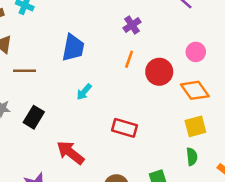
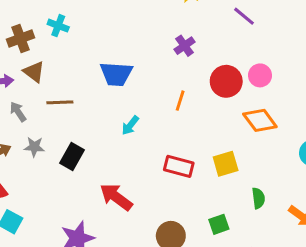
blue trapezoid: (73, 48) -> (116, 74), turned 84
orange line: (129, 59) -> (180, 101), moved
red circle: (159, 72) -> (226, 81), moved
yellow square: (195, 126) -> (226, 164), moved

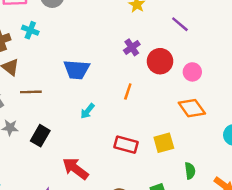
red circle: (226, 81) -> (160, 61), moved

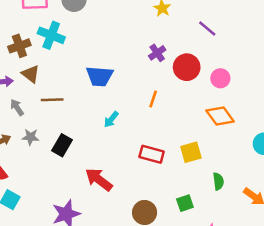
cyan cross: (30, 30) -> (51, 35), size x1.5

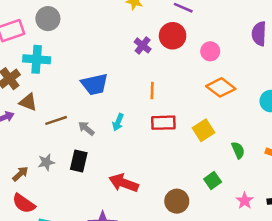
red circle: (187, 67) -> (173, 36), moved
gray arrow: (17, 107) -> (86, 128), moved
red rectangle: (152, 154) -> (163, 123), moved

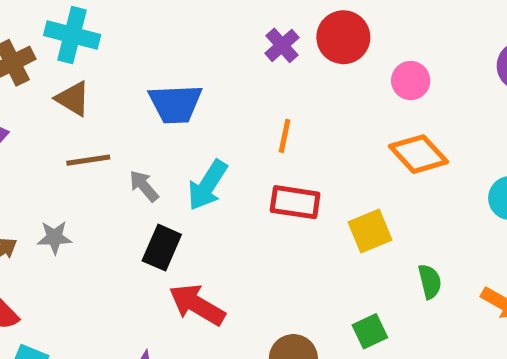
brown triangle: (28, 102) -> (73, 99), moved
cyan arrow: (118, 122) -> (207, 185), size x1.5
black rectangle: (79, 161) -> (162, 248), moved

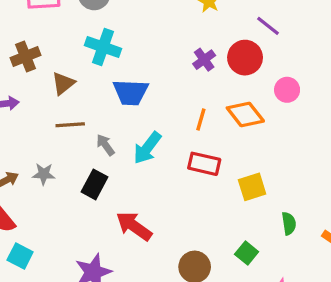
cyan cross: (72, 35) -> (103, 47), moved
brown triangle: (73, 99) -> (63, 83), turned 45
orange diamond: (418, 154) -> (245, 115), moved
black rectangle: (162, 248) -> (95, 184), moved
green square: (370, 331) -> (247, 253), turned -30

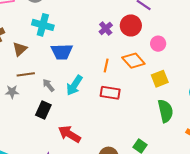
gray star: (44, 174) -> (12, 92), moved
yellow square: (252, 187) -> (160, 79), moved
green semicircle: (289, 223) -> (165, 111), moved, size x1.6

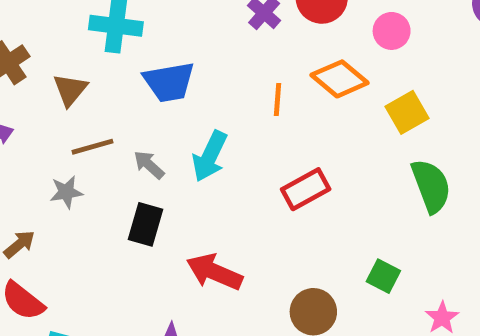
red rectangle: (110, 93) -> (306, 189), moved, turned -30

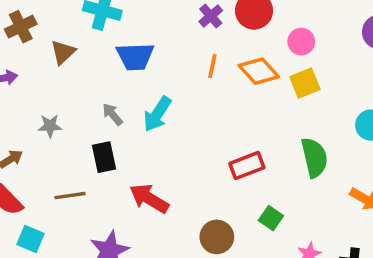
orange line: (278, 99) -> (212, 66), moved
yellow square: (407, 112) -> (305, 83), moved
brown line: (93, 147) -> (70, 196), moved
red rectangle: (306, 189) -> (247, 166), moved
black rectangle: (146, 224) -> (104, 157), turned -36

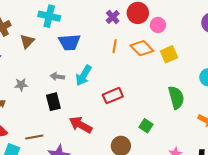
pink circle: (301, 42) -> (158, 25), moved
gray arrow: (112, 114) -> (57, 77), turned -40
red rectangle: (247, 166) -> (113, 96), moved
brown line: (70, 196) -> (34, 137), moved
green square: (271, 218) -> (146, 126), moved

